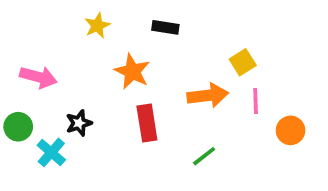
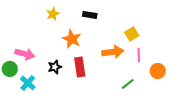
pink arrow: (38, 77) -> (25, 54), moved
black star: (79, 123) -> (55, 67), moved
green line: (204, 156) -> (128, 84), moved

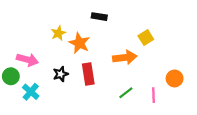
yellow star: (53, 14) -> (58, 33), moved
pink line: (139, 55) -> (154, 95), moved
green line: (128, 84) -> (126, 93), moved

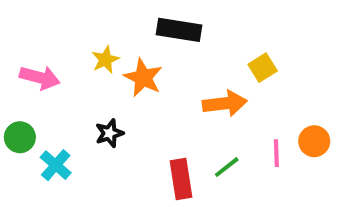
black rectangle: (99, 17) -> (179, 30), size x1.5
pink arrow: (27, 60) -> (40, 78), moved
red rectangle: (88, 74) -> (181, 179), moved
pink line: (154, 95) -> (276, 153), moved

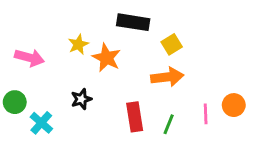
yellow square: (263, 68) -> (172, 44), moved
green line: (227, 167) -> (169, 124), turned -30
red rectangle: (181, 179) -> (135, 117), moved

